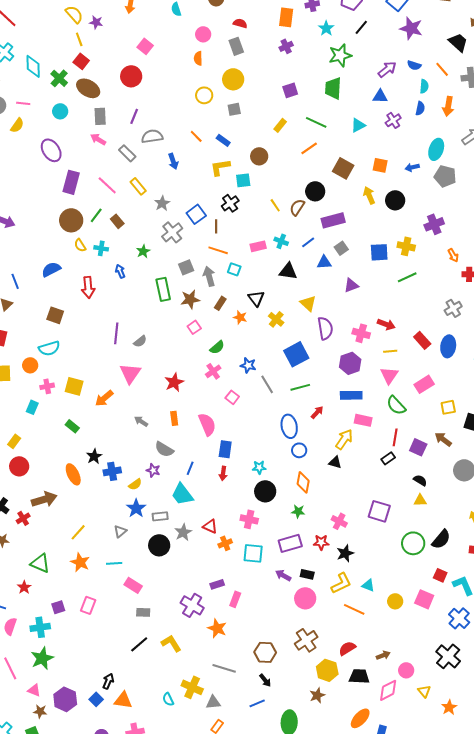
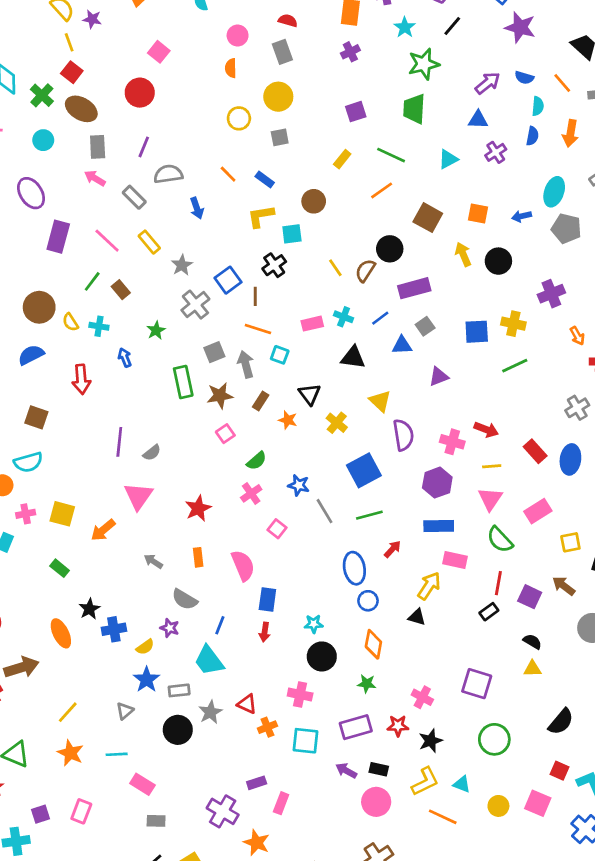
brown circle: (71, 220) -> (39, 307), moved
green circle: (413, 543) -> (494, 739), moved

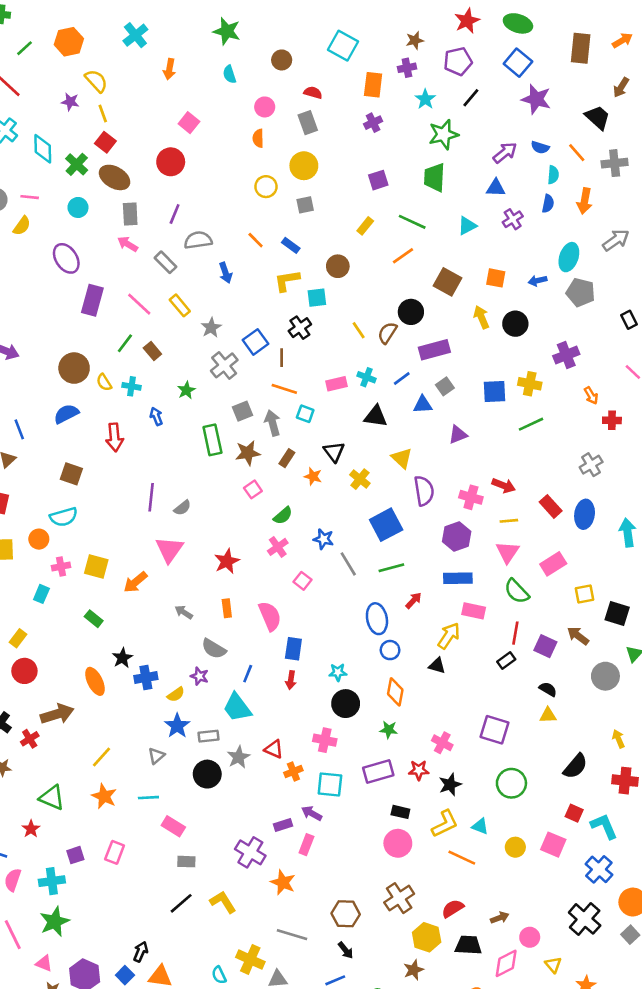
purple star: (92, 19) -> (70, 102), moved
purple arrow: (346, 771) -> (312, 813), moved

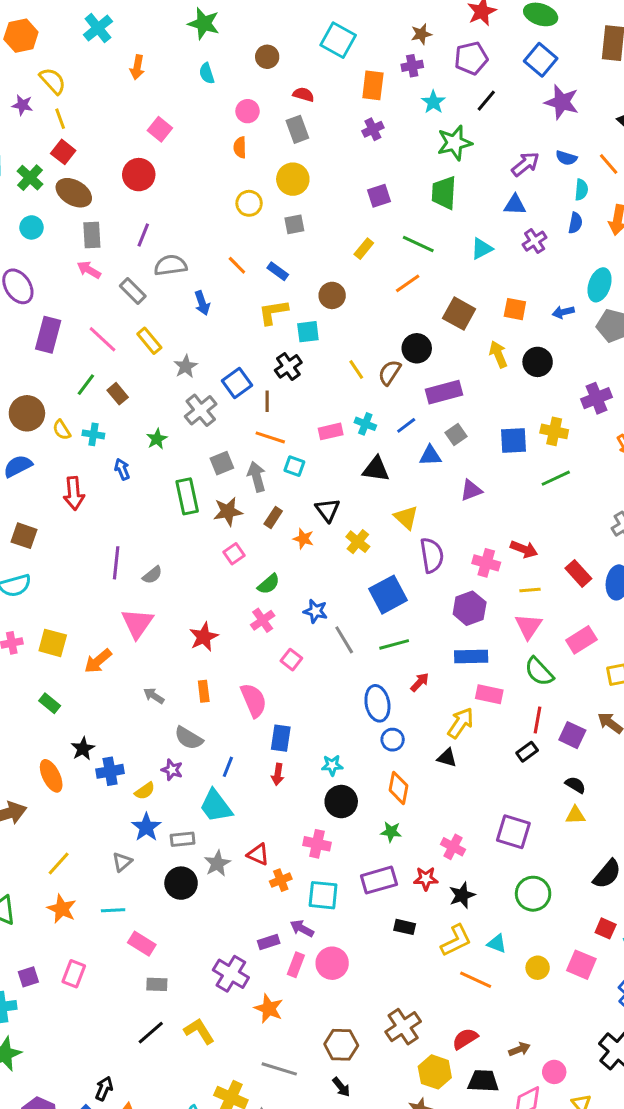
pink circle: (398, 843) -> (332, 963), moved

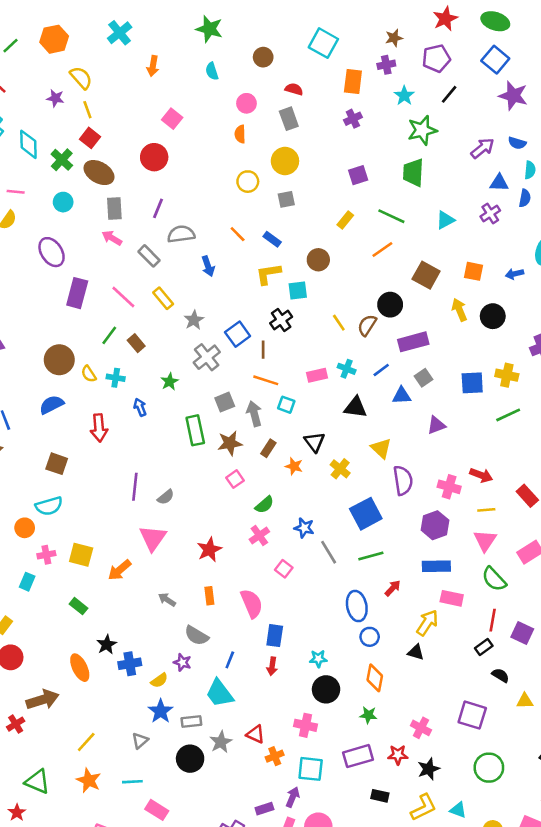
blue triangle: (515, 205) -> (499, 183), moved
black semicircle: (575, 785) -> (500, 675), moved
purple arrow: (302, 928) -> (293, 797), turned 84

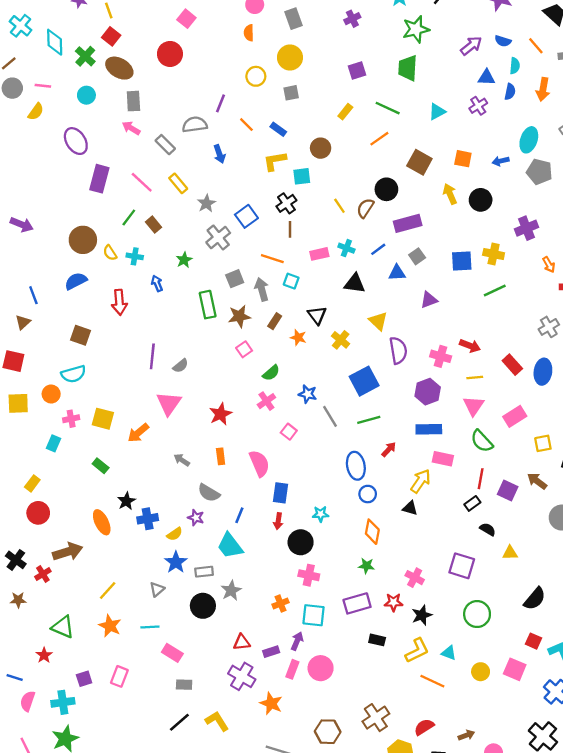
purple line: (158, 208) -> (221, 103), moved
brown line: (263, 350) -> (290, 229), moved
black circle: (326, 689) -> (301, 542), moved
red triangle: (255, 734) -> (242, 642), moved, turned -30

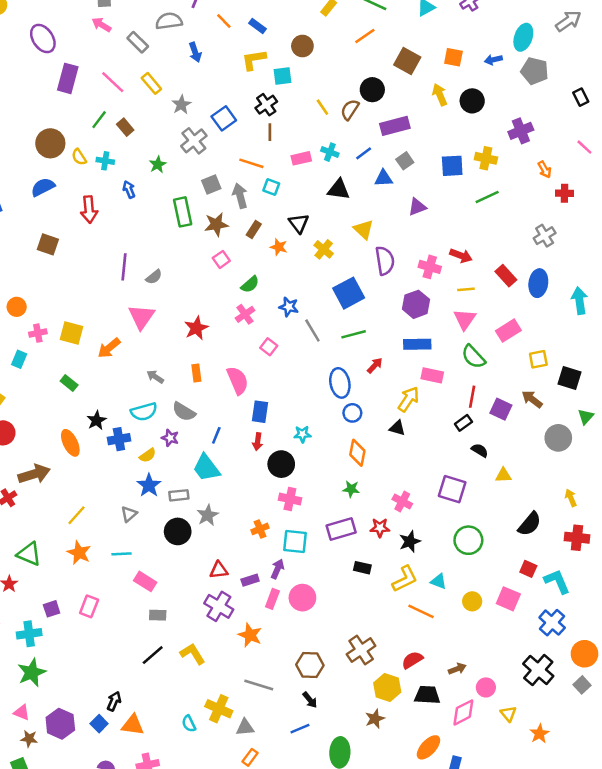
cyan semicircle: (73, 374) -> (144, 412), moved

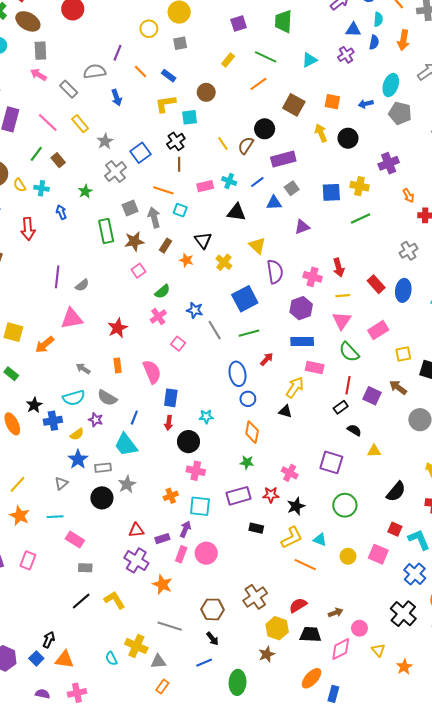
red arrow: (461, 256) -> (339, 267), turned 54
pink triangle: (141, 317) -> (72, 319), turned 45

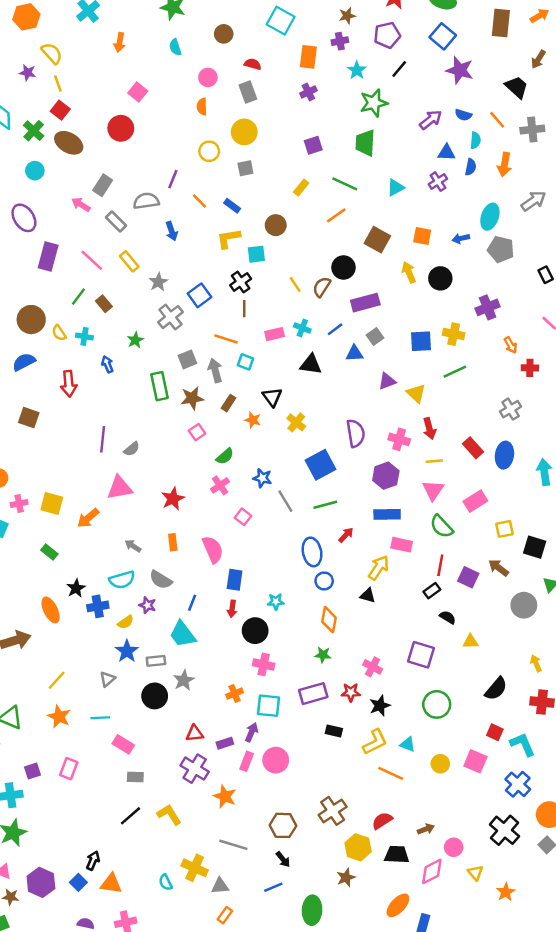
gray rectangle: (40, 51) -> (103, 185), moved, turned 36
yellow triangle: (257, 246) -> (416, 393), moved

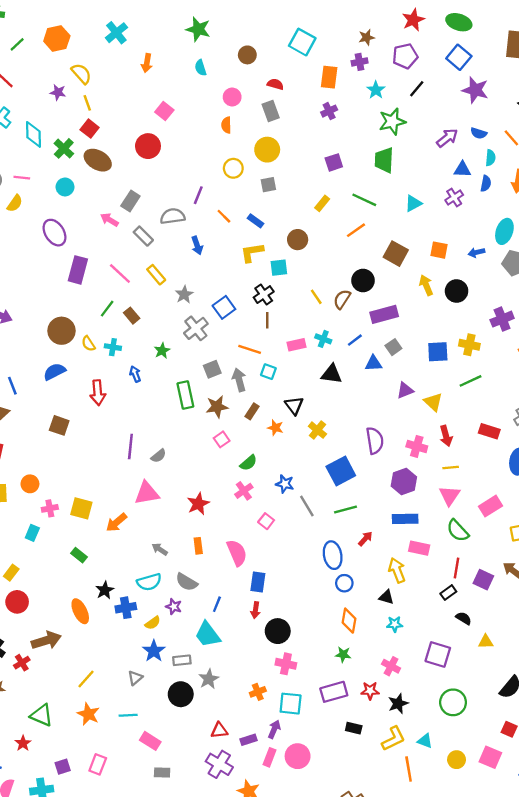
red rectangle: (473, 448) -> (489, 431), moved, turned -30
yellow arrow: (379, 568) -> (397, 570), turned -55
cyan star: (276, 602) -> (395, 624), moved
orange line: (391, 773) -> (409, 769), turned 55

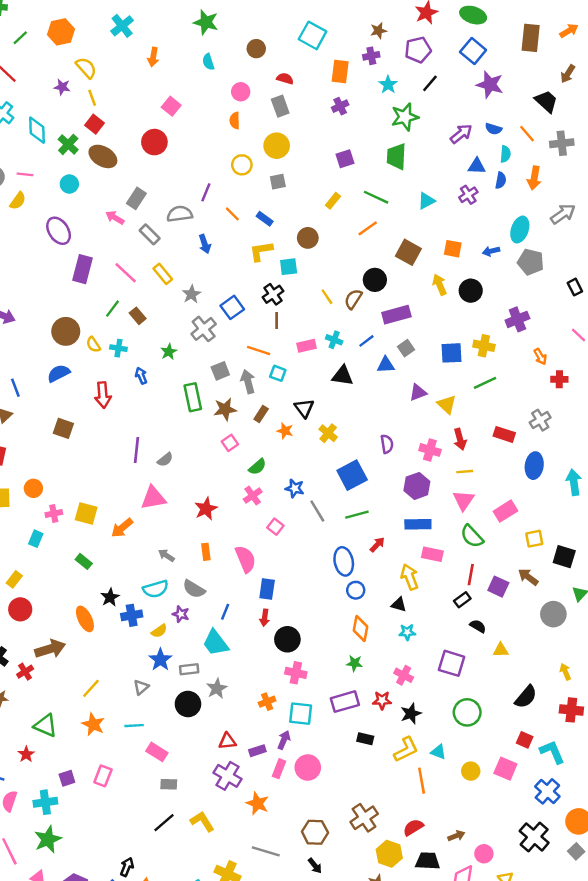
purple semicircle: (375, 441) -> (387, 444), size x0.7

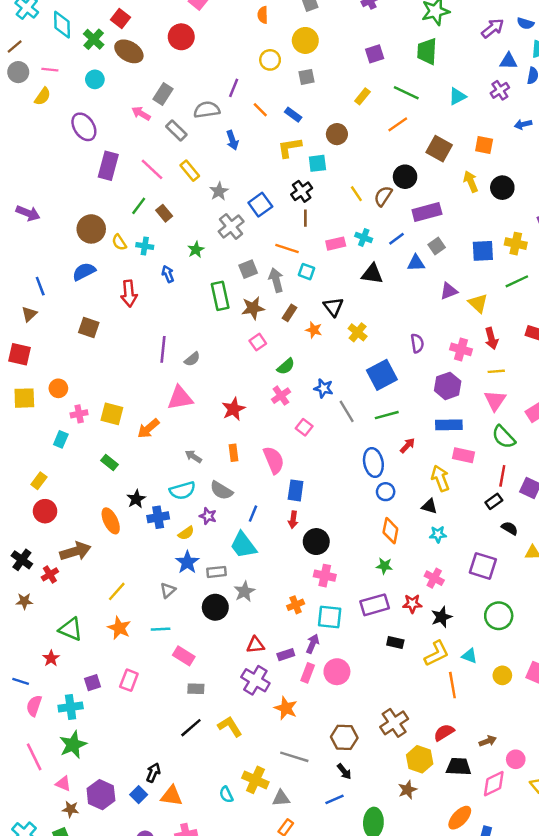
blue arrow: (491, 251) -> (523, 124), moved

